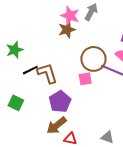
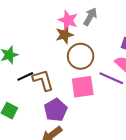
brown circle: (93, 59) -> (81, 56), moved
pink square: (85, 79) -> (83, 87), size x1.6

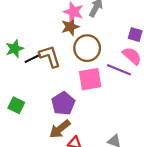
black line: (25, 76) -> (33, 58), moved
brown L-shape: (43, 80) -> (50, 56), moved

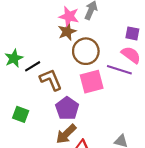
brown L-shape: (50, 56) -> (51, 80), moved

